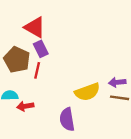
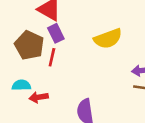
yellow semicircle: (87, 92) -> (108, 39), moved

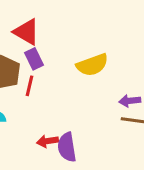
red arrow: (39, 97) -> (47, 141), moved

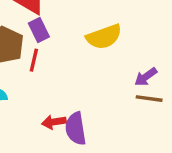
purple arrow: (130, 101) -> (146, 77), turned -30

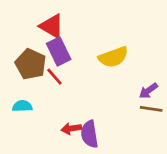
purple rectangle: (39, 30) -> (59, 51), size x1.4
red line: (34, 60) -> (54, 77), turned -54

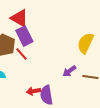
yellow semicircle: (113, 57) -> (85, 43), moved, turned 135
purple arrow: (148, 91) -> (69, 71), moved

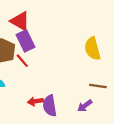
yellow semicircle: (85, 43) -> (92, 49), turned -40
purple arrow: (69, 71) -> (85, 106), moved

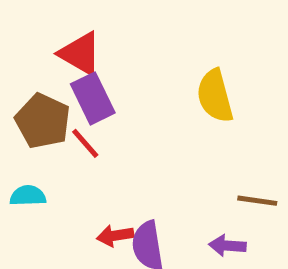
yellow semicircle: (92, 49) -> (215, 96), moved
purple arrow: (85, 106) -> (227, 246), turned 40

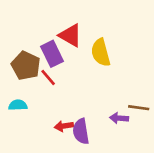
red triangle: (80, 54) -> (70, 35), moved
yellow semicircle: (215, 96) -> (101, 53), moved
purple arrow: (227, 246) -> (119, 118), moved

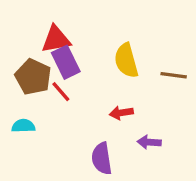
red triangle: (70, 35) -> (56, 39), moved, turned -40
brown line: (139, 108) -> (174, 75), moved
red arrow: (64, 126) -> (121, 113), moved

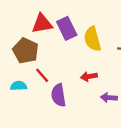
purple rectangle: (66, 62) -> (67, 28), moved
red line: (61, 92) -> (42, 75), moved
purple semicircle: (102, 159) -> (58, 95), moved

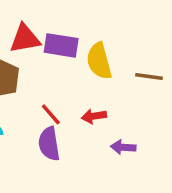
purple rectangle: (67, 28) -> (61, 45), turned -55
red line: (42, 75) -> (51, 114), moved

